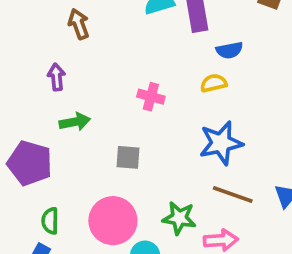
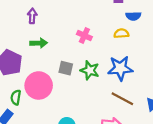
green star: (179, 218) -> (90, 70), moved
pink circle: (113, 221) -> (39, 85), moved

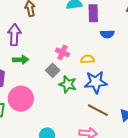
purple arrow: (32, 16) -> (14, 35), size x1.5
yellow semicircle: (121, 33) -> (88, 59), moved
gray square: (66, 68) -> (53, 70), moved, turned 32

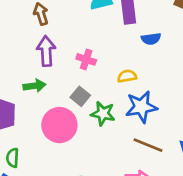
purple arrow: (14, 35) -> (46, 51), moved
pink cross: (62, 52) -> (86, 59), moved
pink circle: (21, 99) -> (59, 125), moved

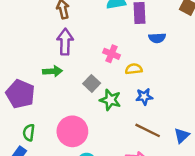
pink cross: (86, 59) -> (111, 54), moved
blue star: (141, 107) -> (144, 97), size x0.6
pink circle: (59, 125) -> (72, 131), moved

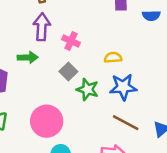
blue semicircle: (157, 38) -> (151, 16), moved
pink cross: (111, 54) -> (71, 41), moved
blue star: (144, 97) -> (123, 87), size x1.5

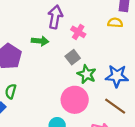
yellow semicircle: (113, 58) -> (115, 23), moved
pink circle: (47, 121) -> (75, 100), moved

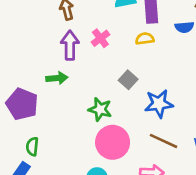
pink cross: (78, 32) -> (100, 38), moved, turned 32
gray square: (73, 57) -> (128, 80), moved
green star: (87, 74) -> (100, 109), moved

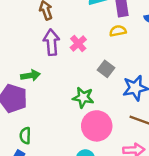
pink cross: (100, 38) -> (78, 44), moved
green arrow: (57, 78) -> (30, 75), moved

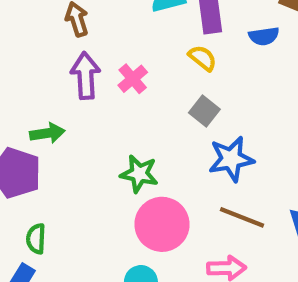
yellow semicircle: (118, 31) -> (203, 58), turned 49
gray square: (106, 69) -> (204, 111), moved

